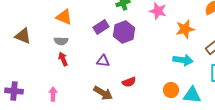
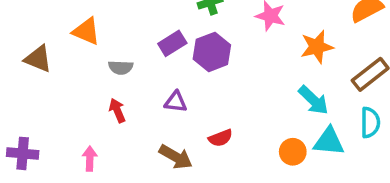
orange triangle: (64, 17) -> (86, 31), moved
gray semicircle: (61, 41) -> (121, 67), moved
red arrow: (63, 59) -> (117, 110), moved
cyan arrow: (183, 60) -> (313, 100), turned 36
cyan triangle: (192, 95) -> (329, 141), moved

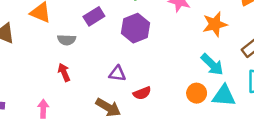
purple rectangle: (172, 43) -> (94, 16), moved
purple triangle: (176, 102) -> (117, 74), moved
orange circle: (293, 152) -> (197, 93), moved

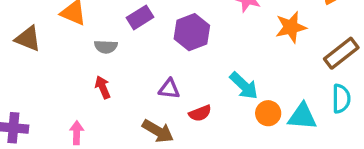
cyan arrow: (212, 65) -> (244, 86), moved

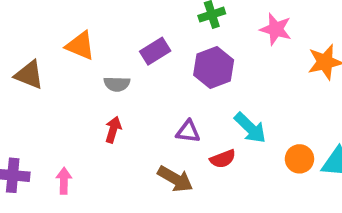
cyan arrow: (244, 86) -> (250, 128), moved
red arrow: (103, 87) -> (113, 130), turned 40
pink arrow: (77, 133) -> (64, 181), moved

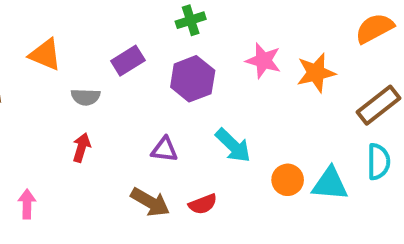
pink star: (276, 29) -> (263, 61), moved
red semicircle: (223, 159) -> (203, 204), moved

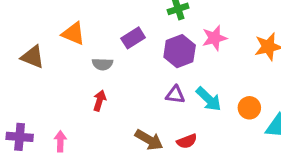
pink star: (263, 61) -> (214, 38), moved, turned -30
purple triangle: (164, 150) -> (175, 95), moved
orange circle: (288, 180) -> (249, 108), moved

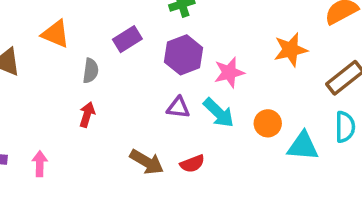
pink star: (214, 38) -> (229, 72), moved
gray semicircle: (102, 64) -> (91, 71), turned -84

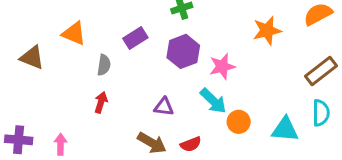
orange star: (291, 50) -> (267, 31), moved
purple triangle: (178, 108) -> (164, 107), moved
orange circle: (268, 123) -> (239, 122), moved

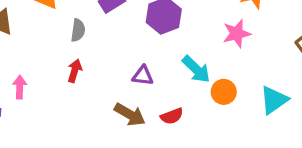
pink star: (222, 66) -> (237, 34), moved
cyan triangle: (285, 129) -> (274, 100), turned -40
pink arrow: (60, 144) -> (20, 87), moved

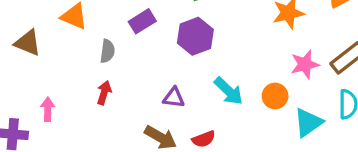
pink star: (237, 34) -> (305, 64), moved
orange circle: (224, 92) -> (275, 96), moved

